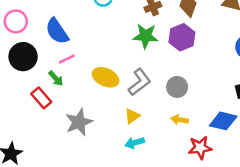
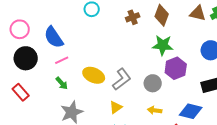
green star: (146, 36) -> (163, 45), moved
purple hexagon: (182, 37) -> (176, 68), moved
green arrow: (56, 78) -> (62, 83), moved
red rectangle: (41, 98) -> (21, 92), moved

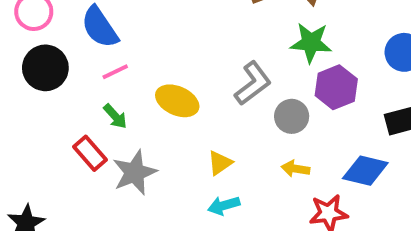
gray L-shape: (122, 79) -> (253, 83), moved
red rectangle: (21, 92) -> (90, 153), moved

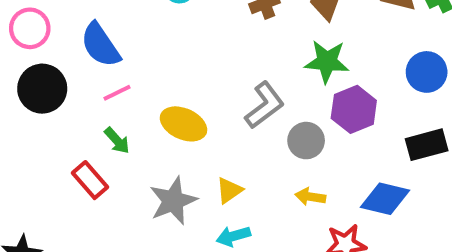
gray star: (135, 173) -> (173, 201), moved

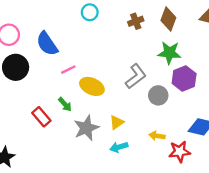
pink line: (117, 93) -> (68, 70), moved
green arrow: (117, 141) -> (65, 104), moved
yellow arrow: (310, 197) -> (157, 136), moved

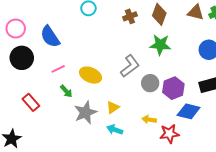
pink line: (68, 70) -> (58, 69), moved
purple hexagon: (184, 79) -> (173, 88), moved
red rectangle: (41, 117) -> (31, 102), moved
cyan arrow: (119, 147) -> (115, 130), turned 35

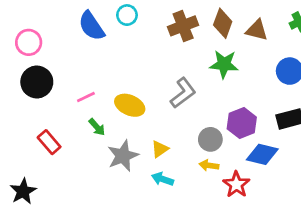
brown triangle: (196, 12) -> (257, 30), moved
brown cross: (130, 16) -> (183, 26), size x1.5
blue semicircle: (50, 37) -> (91, 26), moved
gray circle: (150, 83) -> (210, 139), moved
red star: (169, 134) -> (236, 184), turned -30

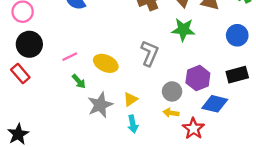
gray L-shape: (183, 93) -> (150, 53), turned -30
red rectangle: (49, 142) -> (20, 73), moved
cyan arrow: (163, 179) -> (133, 124), turned -120

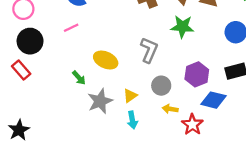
pink line: (70, 57) -> (71, 28), moved
gray circle: (172, 91) -> (161, 86), moved

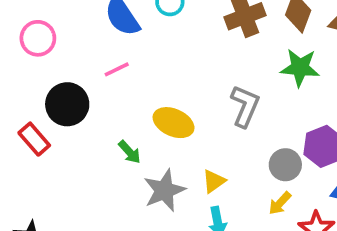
black circle: (30, 41) -> (67, 104), moved
gray circle: (161, 86) -> (285, 165), moved
yellow arrow: (170, 109) -> (280, 203), turned -56

